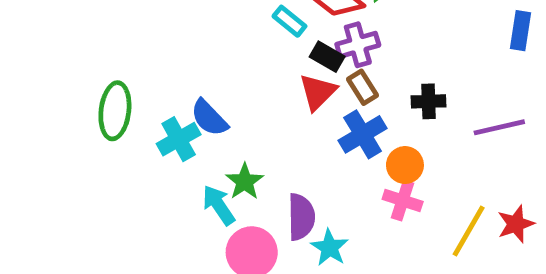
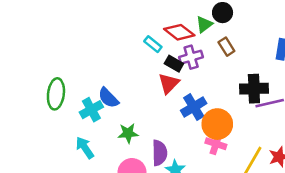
brown rectangle: (363, 87) -> (226, 47), moved
black cross: (429, 101) -> (254, 89), moved, size x1.5
orange circle: (405, 165) -> (217, 124), size x1.5
green star: (245, 182) -> (128, 133), turned 30
cyan arrow: (219, 205) -> (85, 148), moved

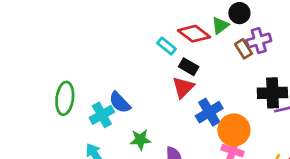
purple cross: (191, 57) -> (259, 41), moved

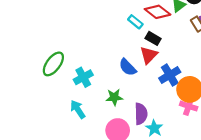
green ellipse: (65, 98) -> (53, 64), turned 30
blue semicircle: (120, 102) -> (128, 67), moved

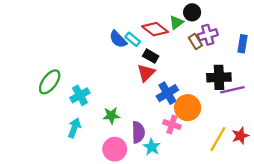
blue semicircle: (128, 67) -> (118, 39), moved
pink cross: (189, 106) -> (172, 124), moved
cyan arrow: (78, 109) -> (74, 128), turned 54

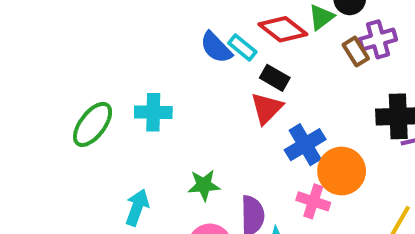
cyan cross: (80, 95) -> (153, 112), moved, turned 30

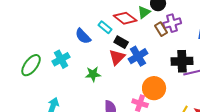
blue semicircle: (216, 47) -> (83, 36), moved
cyan cross: (153, 112) -> (61, 59), turned -30
blue cross: (305, 145) -> (138, 56), moved
green star: (204, 185) -> (93, 74), moved

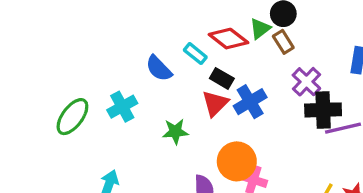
purple cross: (172, 23) -> (306, 82), moved, turned -30
brown rectangle: (161, 29) -> (283, 42), moved
orange circle: (154, 88) -> (237, 161), moved

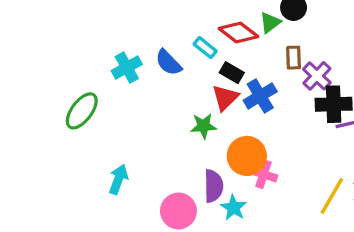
brown rectangle: (283, 42) -> (294, 58), moved, turned 30
cyan cross: (122, 107) -> (127, 68), moved
green star: (175, 132) -> (203, 126), moved

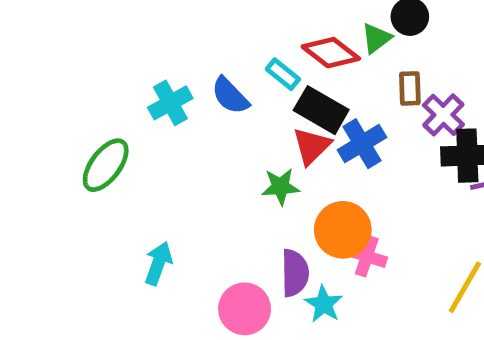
black rectangle: (232, 73) -> (321, 110), size x1.5

